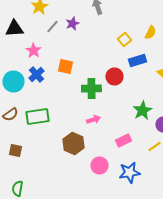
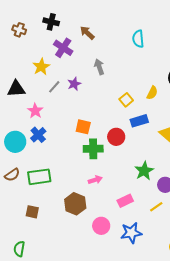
orange square: (65, 66) -> (83, 127), moved
brown square: (15, 150) -> (32, 212), moved

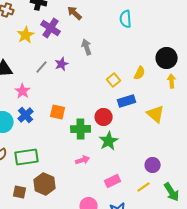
yellow star: (41, 67) -> (26, 35), moved
orange square: (83, 127) -> (58, 112), moved
green star: (144, 171) -> (109, 141), moved
brown hexagon: (75, 204) -> (45, 184), moved

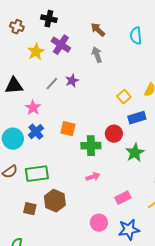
brown arrow: (75, 13) -> (98, 30), moved
gray arrow: (87, 47) -> (97, 55), moved
green star: (109, 141) -> (135, 153), moved

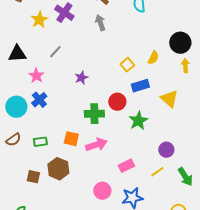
purple star: (72, 81) -> (81, 78), moved
orange square: (68, 129) -> (71, 139), moved
green rectangle: (37, 174) -> (40, 142), size x0.6
pink arrow: (93, 177) -> (96, 145), size x1.5

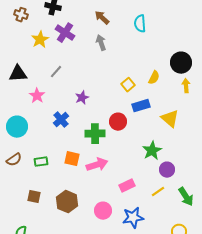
blue cross: (39, 100) -> (61, 120), moved
green star: (138, 121) -> (152, 151), moved
brown hexagon: (58, 169) -> (67, 202), moved

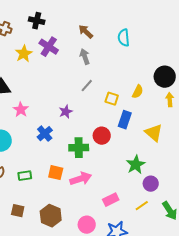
gray line: (56, 72) -> (87, 86), moved
yellow square: (128, 85) -> (112, 99), turned -32
blue rectangle: (141, 106) -> (125, 120), turned -54

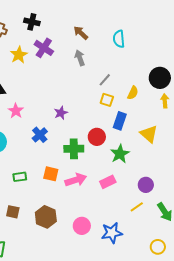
gray line: (87, 86) -> (105, 80), moved
green star: (136, 165) -> (120, 154), moved
pink rectangle: (111, 200) -> (108, 182), moved

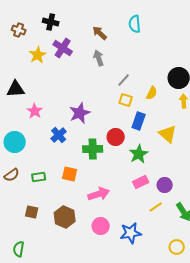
cyan semicircle: (119, 39) -> (135, 24), moved
purple star: (61, 113) -> (80, 113), size x1.5
pink arrow: (76, 180) -> (99, 194), moved
pink rectangle: (108, 182) -> (141, 182), moved

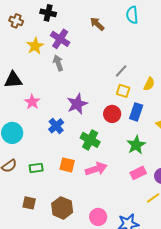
gray arrow: (99, 58) -> (58, 63), moved
red circle: (116, 137) -> (112, 114), moved
green cross: (93, 149) -> (90, 140), turned 30
pink arrow: (99, 194) -> (96, 169), moved

